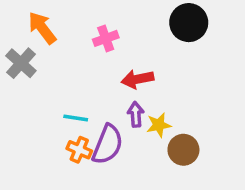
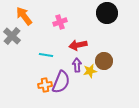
cyan line: (76, 118) -> (46, 55), moved
orange cross: (79, 150) -> (45, 85), turned -32
brown circle: (183, 150) -> (104, 61), moved

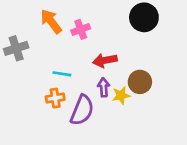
orange arrow: (24, 16) -> (51, 21), moved
gray cross: (12, 36) -> (16, 48), turned 30
orange cross: (45, 85) -> (55, 98), moved

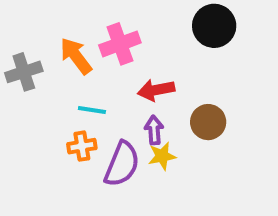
orange arrow: (51, 21) -> (76, 56), moved
pink cross: (81, 29) -> (120, 44), size x1.4
yellow star: (121, 95) -> (162, 156), moved

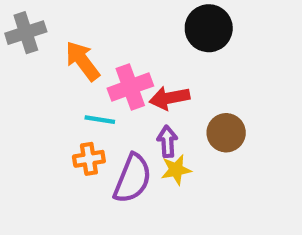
black circle: (214, 26) -> (209, 28), moved
pink cross: (120, 44) -> (130, 87), moved
gray cross: (24, 72) -> (26, 33), moved

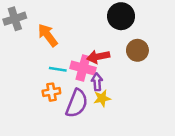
pink cross: (130, 87) -> (83, 68), moved, turned 35
brown circle: (226, 133) -> (137, 50), moved

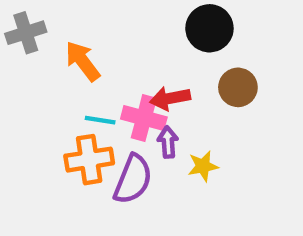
orange cross: (51, 92) -> (89, 160), size x1.5
yellow star: (102, 98) -> (203, 166), moved

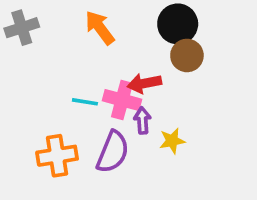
orange arrow: (83, 61) -> (100, 28), moved
brown circle: (238, 87) -> (187, 55), moved
orange cross: (89, 160) -> (57, 156), moved

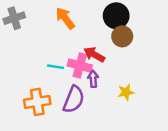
red arrow: (144, 83) -> (94, 55), turned 40
yellow star: (172, 141) -> (126, 92), moved

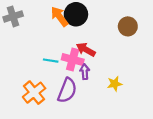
black circle: (116, 16) -> (76, 14), moved
brown circle: (122, 36) -> (128, 26), moved
orange cross: (37, 102) -> (34, 93), turned -30

